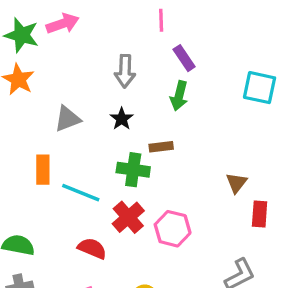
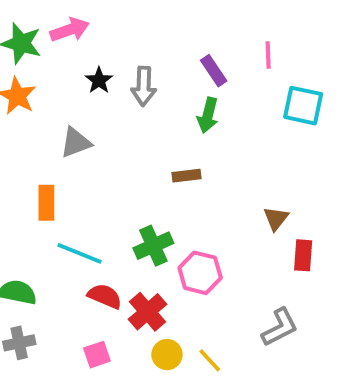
pink line: (161, 20) -> (268, 55), moved
black star: (122, 119) -> (99, 80), moved
green cross: (133, 170) -> (153, 246), moved, turned -32
cyan line: (81, 193) -> (79, 253), moved
red cross: (128, 217) -> (148, 312), moved

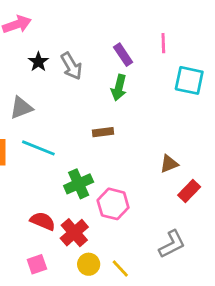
gray arrow: (144, 86) -> (71, 66), turned -32
brown triangle: (276, 218) -> (169, 164), turned 30
cyan line: (79, 253) -> (38, 148), moved
red rectangle: (303, 255) -> (189, 191), turned 40

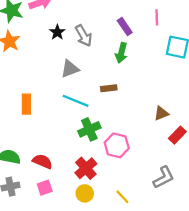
gray triangle: (21, 108) -> (70, 69), moved
cyan line: (38, 148) -> (76, 101), moved
red semicircle: (43, 221) -> (42, 161), moved
pink square: (37, 264) -> (45, 188), moved
yellow circle: (89, 264) -> (85, 193), moved

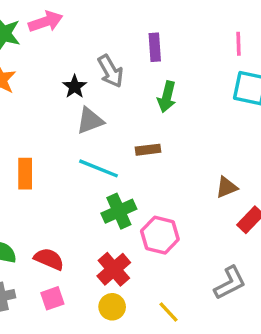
pink line: (157, 17) -> (238, 44), moved
purple rectangle: (125, 27) -> (155, 47), moved, turned 30
black star: (57, 32) -> (75, 87), moved

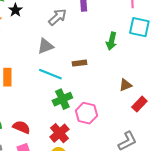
gray arrow: (110, 71) -> (57, 17), turned -102
black star: (75, 87) -> (15, 10), moved
green arrow: (167, 97) -> (111, 41), moved

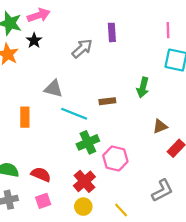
green arrow: (111, 41) -> (143, 87), moved
gray triangle: (45, 46) -> (53, 89), moved, turned 36

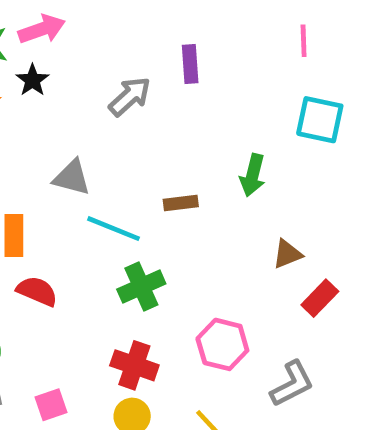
pink line: (168, 30) -> (304, 41), moved
pink hexagon: (115, 158) -> (222, 344), moved
red semicircle: (41, 174) -> (37, 291), moved
red cross: (84, 181) -> (134, 365), turned -30

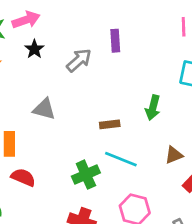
black star: (32, 80) -> (34, 49), moved
cyan line: (114, 229) -> (121, 159), moved

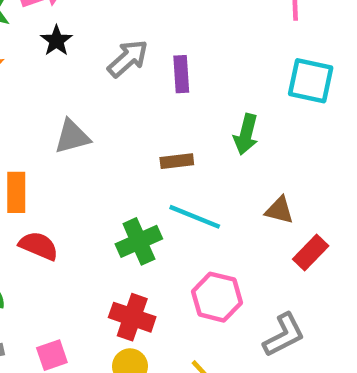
purple rectangle: (115, 41) -> (181, 74), moved
gray triangle: (44, 109) -> (72, 137), turned -30
brown triangle: (174, 155) -> (279, 210), turned 36

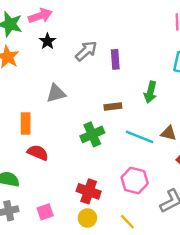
cyan line: (195, 217) -> (139, 137), moved
green cross: (139, 241) -> (92, 134), moved

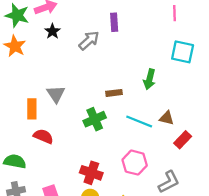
purple rectangle: (115, 59) -> (114, 22), moved
gray triangle: (56, 93) -> (56, 94), moved, turned -48

